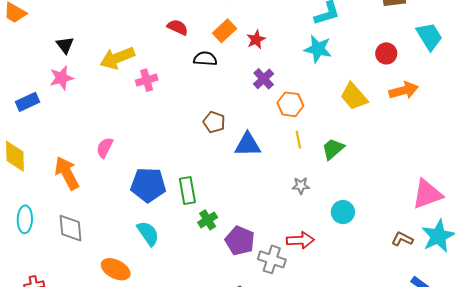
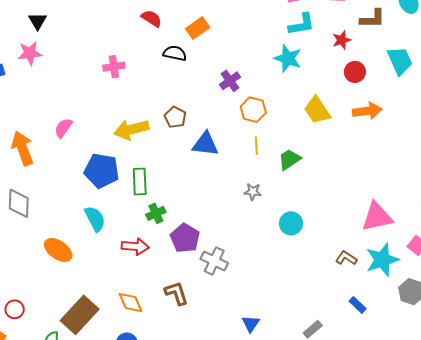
red star: (256, 39) -> (342, 40), moved
yellow arrow: (117, 58) -> (131, 130), moved
red arrow: (300, 240) -> (135, 246), moved

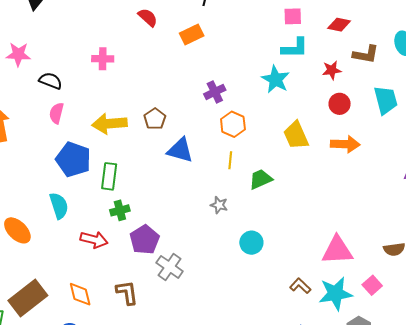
pink star: (30, 53) -> (18, 54), moved
black semicircle: (175, 53) -> (51, 81), moved
pink semicircle: (63, 128) -> (56, 113), moved, turned -30

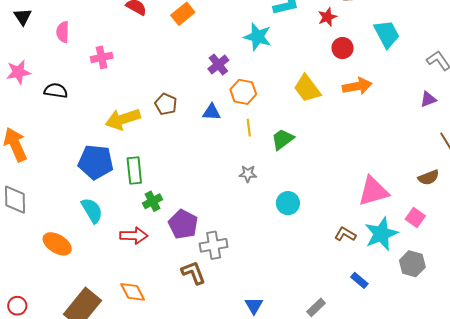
cyan star: (276, 79) -> (258, 37), moved
pink semicircle: (56, 113) -> (63, 32), moved
blue triangle: (180, 150) -> (212, 112), moved, size x0.7
gray cross: (170, 267) -> (214, 245), turned -32
brown L-shape: (127, 293) -> (193, 273), moved

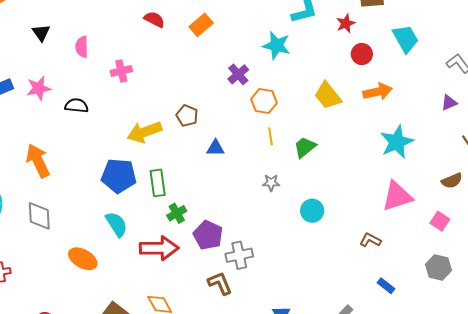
blue triangle: (212, 112) -> (215, 148), moved
cyan star: (381, 234) -> (397, 142), moved
red arrow: (134, 236) -> (159, 248), size x1.4

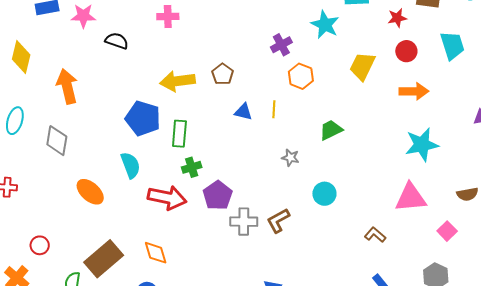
yellow trapezoid: (328, 96) -> (362, 66), moved, turned 52
yellow line: (271, 136) -> (274, 109), moved
brown L-shape: (220, 283) -> (278, 221), moved, turned -108

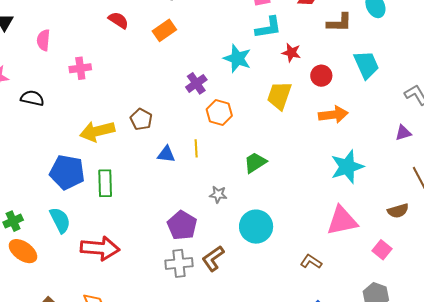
red star: (397, 18) -> (291, 53), moved, turned 30
green cross: (192, 167) -> (13, 221), moved
cyan circle: (324, 194) -> (256, 227), size x1.4
purple pentagon: (218, 195) -> (182, 225), moved

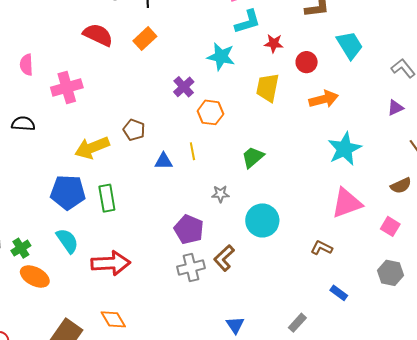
red semicircle: (118, 20) -> (98, 35), size x1.4
pink cross: (80, 68) -> (67, 87), size x1.4

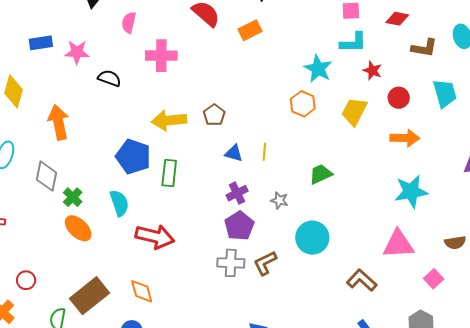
purple cross: (184, 87) -> (237, 193), moved
orange hexagon: (210, 112) -> (303, 104), moved
green cross: (21, 248) -> (73, 197), turned -30
brown L-shape: (322, 248) -> (362, 280), size x1.4

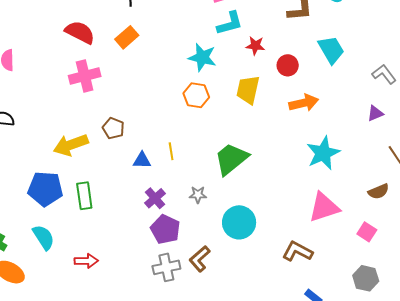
pink cross: (161, 56) -> (85, 76), moved
green trapezoid: (321, 174) -> (231, 159), size x1.5
red arrow: (155, 237) -> (86, 261), size x0.6

